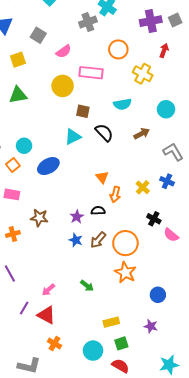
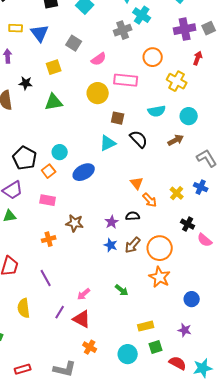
cyan circle: (166, 109) -> (189, 116), moved
orange arrow: (115, 194) -> (150, 200), turned -56
red semicircle: (120, 366) -> (178, 363), moved

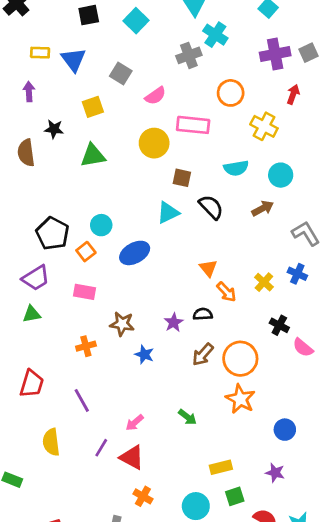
blue star: (111, 245) -> (144, 354), moved

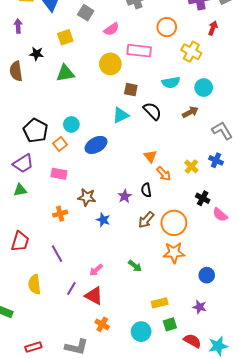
black semicircle: (203, 314) -> (146, 190), turned -96
orange star: (240, 399) -> (174, 253), turned -30

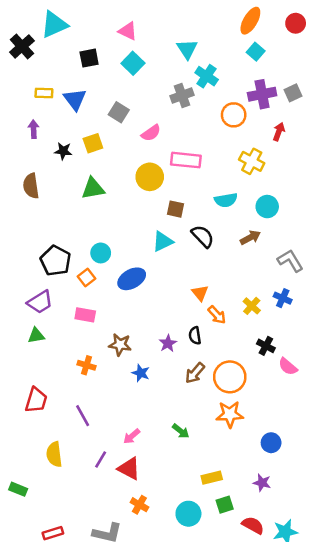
orange circle: (167, 27) -> (234, 115), moved
black star: (37, 54) -> (63, 151), moved
orange cross: (60, 214) -> (86, 365), turned 32

